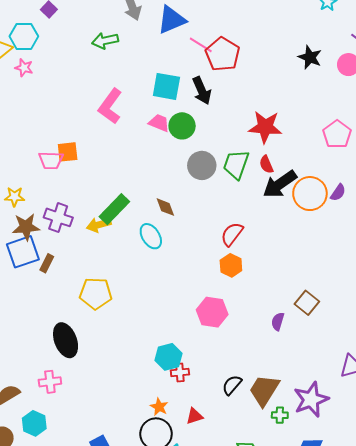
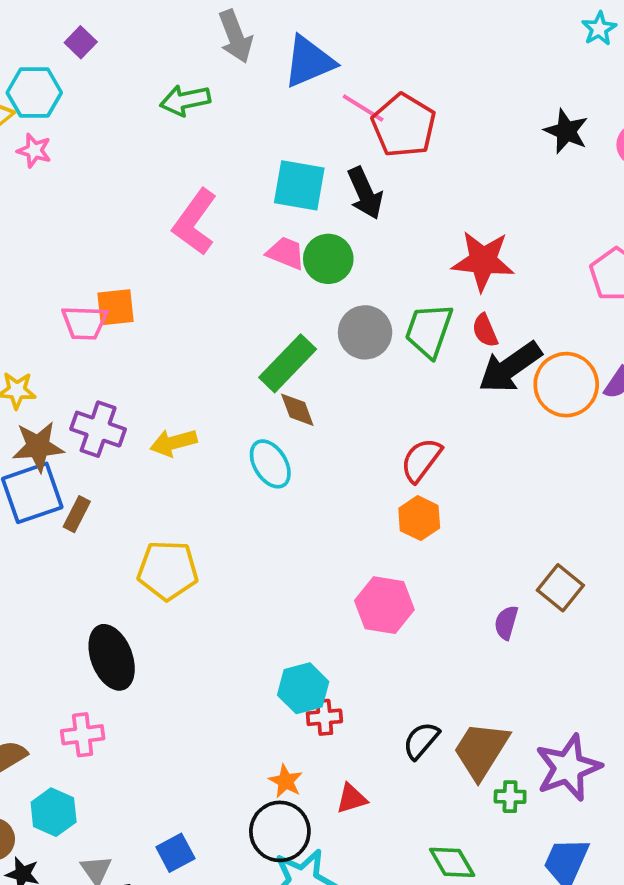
green rectangle: (114, 209) -> (288, 363), moved

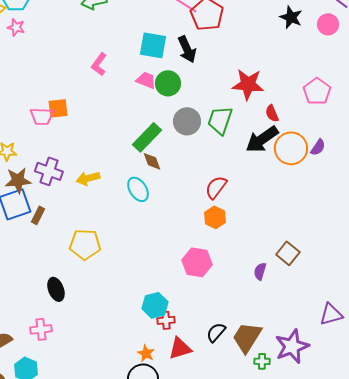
pink L-shape: (195, 222) -> (99, 64), size x0.7
red semicircle: (485, 330) -> (272, 113), moved
black ellipse: (112, 657) -> (56, 289), size x0.7
red triangle: (351, 799) -> (180, 348), moved, size x1.4

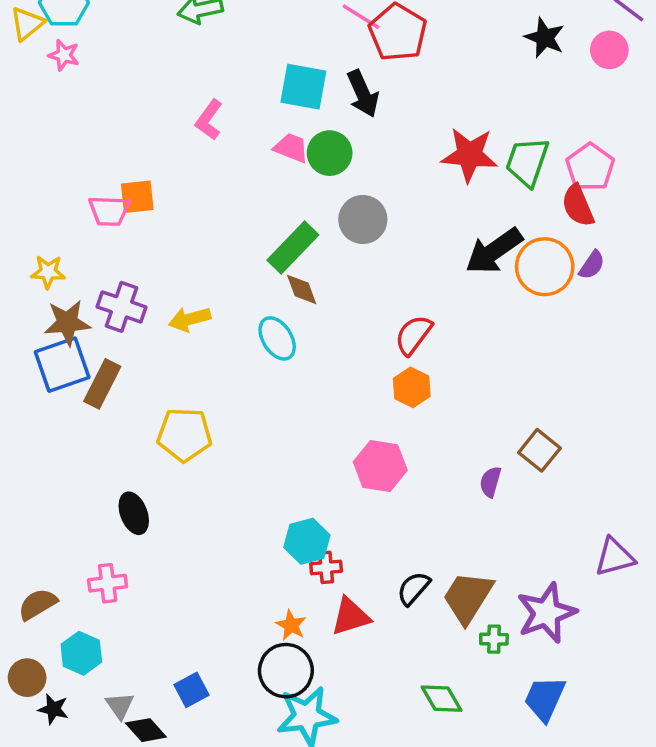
red semicircle: (272, 113) -> (578, 206), moved, size x1.4
green trapezoid: (220, 120) -> (527, 162), moved
brown rectangle: (38, 215) -> (102, 384), size x1.5

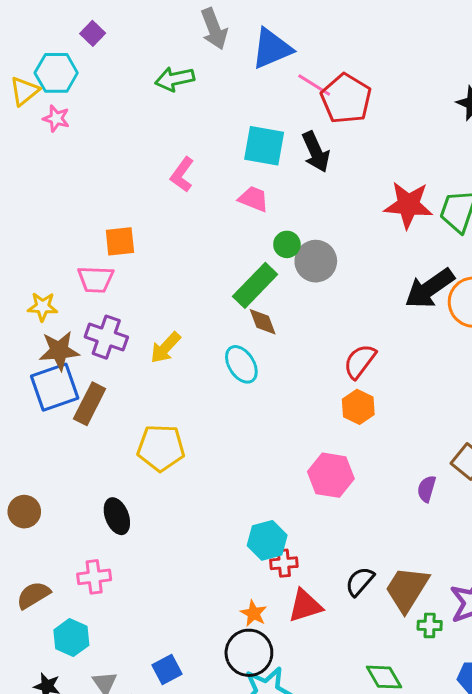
green circle: (330, 153) -> (287, 244), moved, size x0.7
pink trapezoid: (109, 211) -> (96, 279), moved
yellow arrow: (190, 319) -> (165, 348), turned -32
brown circle: (27, 678) -> (24, 512), moved

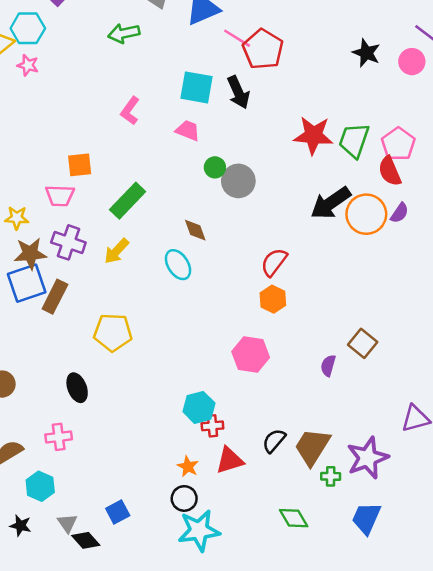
green rectangle: (255, 285) -> (128, 201), moved
black circle: (249, 653) -> (184, 498), size x0.7

